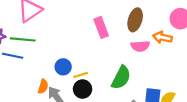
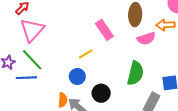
green line: (23, 39) -> (32, 60), turned 55
yellow line: (81, 75) -> (86, 54), moved

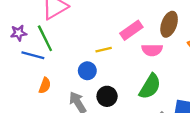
pink rectangle: (104, 30) -> (131, 30), turned 72
pink semicircle: (146, 39) -> (152, 50), moved
orange semicircle: (63, 100) -> (45, 86), moved

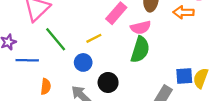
green line: (45, 38) -> (56, 39), moved
green semicircle: (150, 86) -> (140, 50), moved

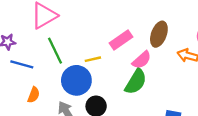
pink semicircle: (141, 27) -> (142, 60), turned -42
blue circle: (83, 62) -> (76, 80), size x1.6

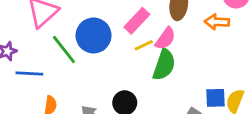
yellow line: (93, 59) -> (144, 45), moved
blue circle: (76, 80) -> (94, 35), moved

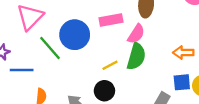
pink rectangle: (137, 21) -> (111, 20), turned 40
orange arrow: (217, 22) -> (183, 53), moved
yellow line: (144, 45) -> (110, 65), moved

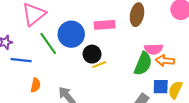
pink semicircle: (136, 34) -> (154, 49), moved, turned 48
green semicircle: (136, 56) -> (143, 64), moved
black circle: (104, 91) -> (92, 54), moved

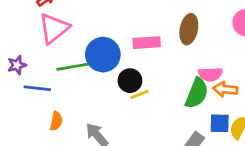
green line: (48, 44) -> (73, 67), turned -65

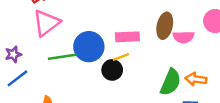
pink semicircle: (210, 74) -> (184, 37), moved
blue line: (37, 88) -> (17, 78), moved, turned -45
yellow line: (139, 94) -> (121, 57), moved

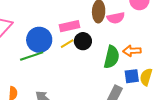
green line: (62, 57) -> (32, 56), moved
black circle: (112, 70) -> (83, 41), moved

